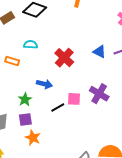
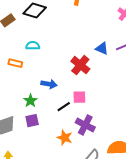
red cross: (64, 58) -> (80, 65), moved
purple cross: (99, 94) -> (85, 125), moved
orange star: (33, 138) -> (65, 138), moved

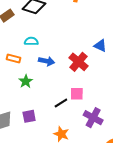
blue arrow: (49, 84) -> (46, 61), moved
green star: (30, 101) -> (26, 81), moved
purple cross: (85, 125) -> (93, 118), moved

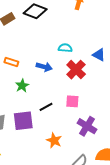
cyan semicircle: (31, 41) -> (65, 48), moved
black line: (61, 103) -> (46, 107), moved
purple square: (29, 116) -> (23, 121), size x1.5

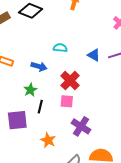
red cross: (76, 70) -> (70, 81), moved
green star: (22, 86) -> (30, 90), moved
black line: (46, 107) -> (40, 107), turned -48

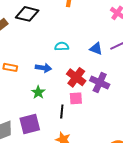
black line: (40, 107) -> (62, 112), moved
purple cross: (81, 126) -> (100, 82), moved

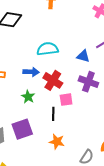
cyan semicircle: (62, 46) -> (48, 49), size x1.5
blue triangle: (96, 49) -> (83, 56), moved
red cross: (76, 77) -> (53, 80), moved

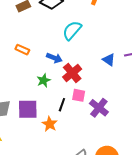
cyan semicircle: (48, 49) -> (72, 30), moved, turned -60
purple cross: (88, 82) -> (99, 108), moved
orange star: (57, 142) -> (50, 124), moved

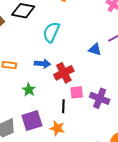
red cross: (72, 73) -> (64, 73), turned 30
green star: (44, 80) -> (29, 90), moved

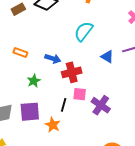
cyan semicircle: (51, 32) -> (84, 31), moved

